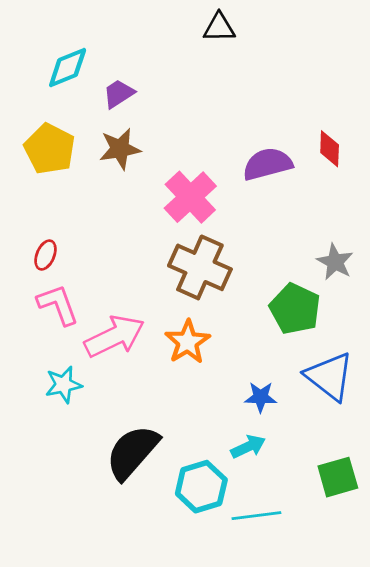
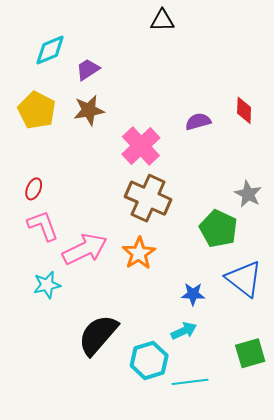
purple semicircle: (267, 164) -> (198, 122), size x0.7

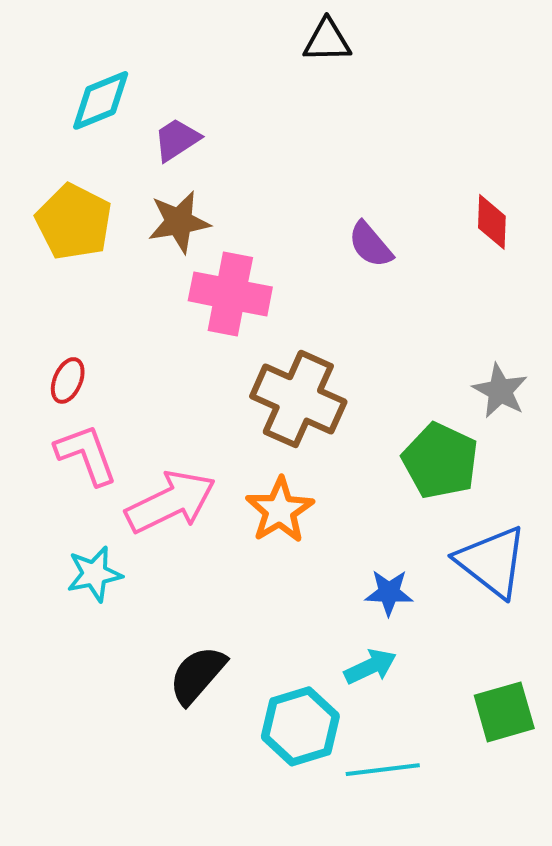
purple semicircle: (198, 122) -> (370, 245), moved, turned -115
pink cross: (141, 146) -> (230, 294), moved, turned -36
black semicircle: (98, 335) -> (197, 675), size x0.7

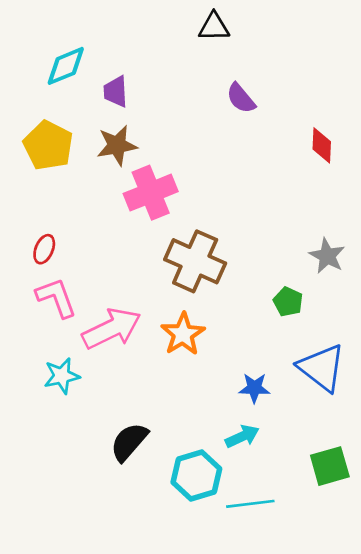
purple trapezoid: (177, 140) -> (116, 92), turned -60
purple semicircle: (370, 245) -> (241, 98), moved
pink cross: (230, 294) -> (151, 193), turned -33
green pentagon: (440, 461) -> (288, 302), size x0.6

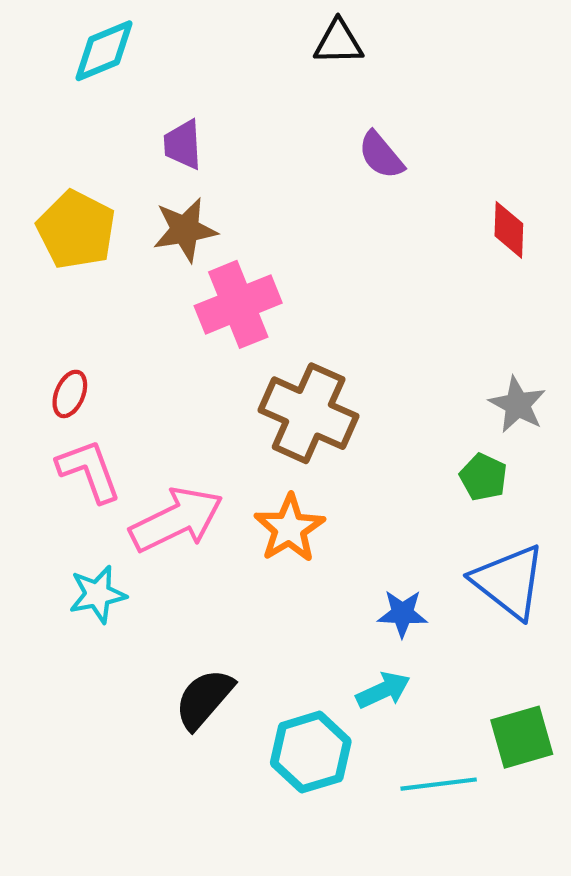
cyan diamond: (66, 66) -> (104, 51), moved
green pentagon: (288, 302) -> (483, 477), moved
cyan line: (250, 504) -> (439, 784), moved

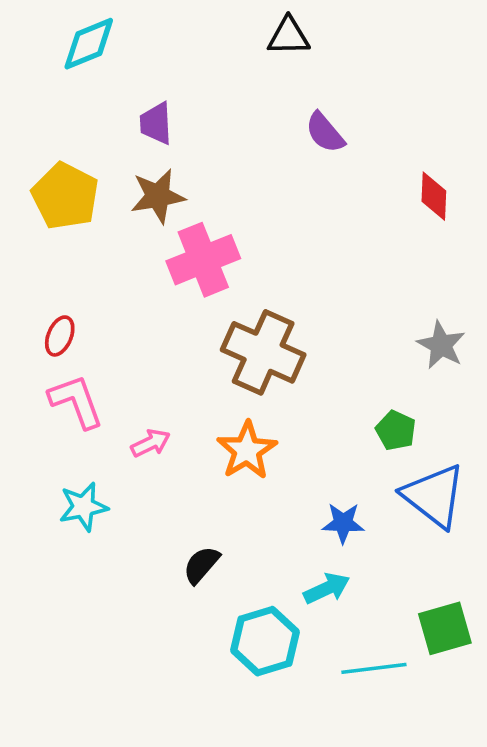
green pentagon: (483, 477) -> (396, 430), moved
pink arrow: (176, 520) -> (151, 443), size x0.5
black semicircle: (204, 699) -> (201, 565), moved, size x0.7

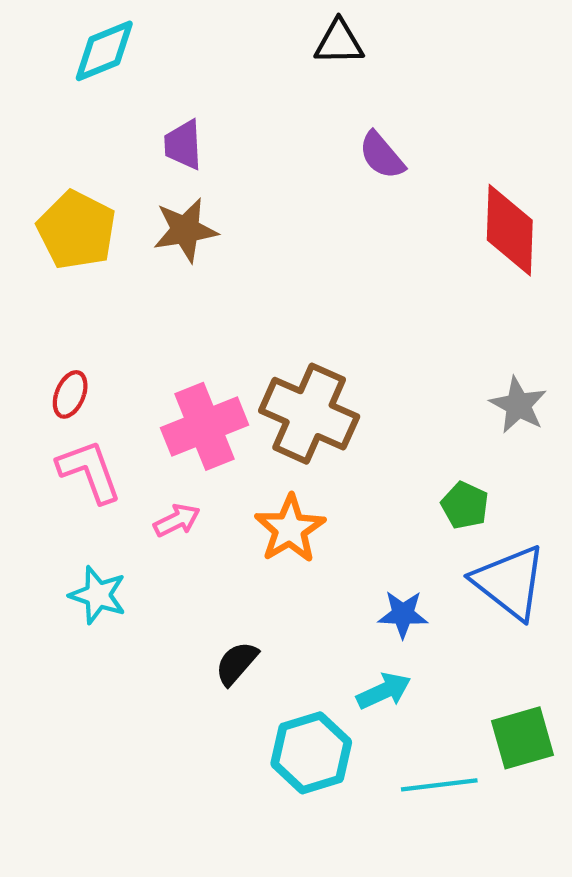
red diamond: (434, 196) -> (510, 230), size x1.6
pink cross: (203, 260) -> (205, 426), moved
cyan star: (83, 507) -> (98, 595), turned 30

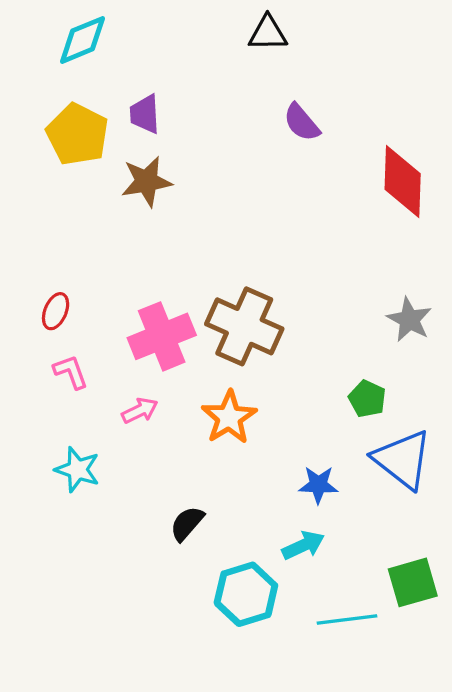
yellow pentagon: (77, 230) -> (77, 134), moved
pink L-shape: (89, 471) -> (71, 372), size x0.7

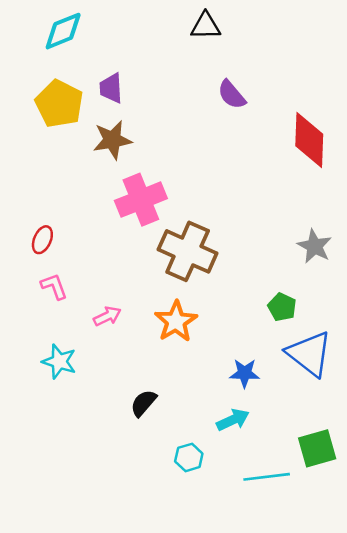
pink cross: (162, 336) -> (141, 200), moved
cyan hexagon: (246, 594) -> (189, 457), size x0.6

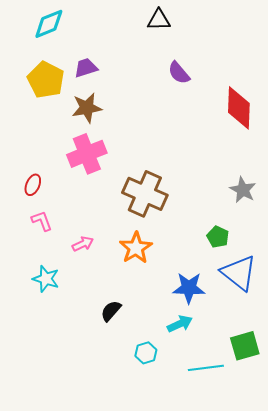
purple trapezoid: (111, 88) -> (86, 68), turned 75
pink cross: (141, 200) -> (87, 154), moved
blue star: (245, 373) -> (189, 288), size x1.4

